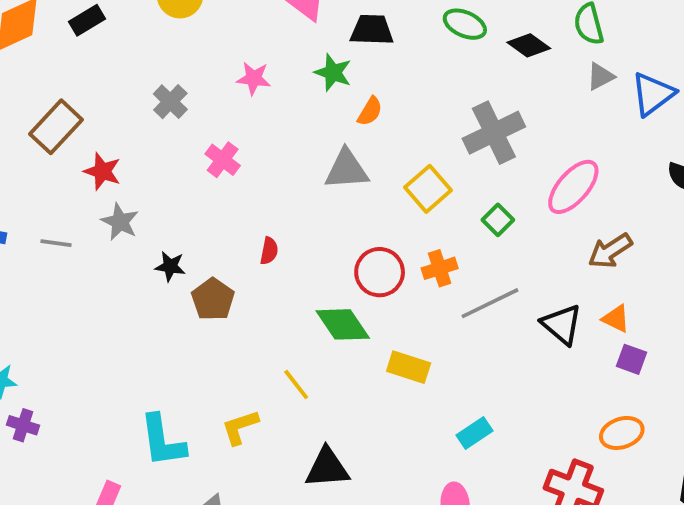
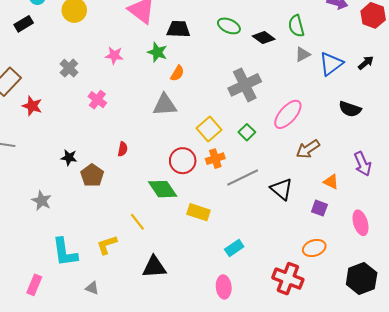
yellow square: (428, 189) -> (209, 129), moved
gray star: (120, 222) -> (42, 201), moved
orange triangle: (616, 319) -> (331, 182), moved

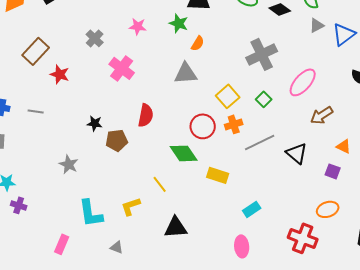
pink cross: (97, 100) -> (122, 68), size x1.4
red semicircle: (123, 149) -> (146, 115), size x1.6
brown pentagon: (92, 175) -> (117, 140), turned 30

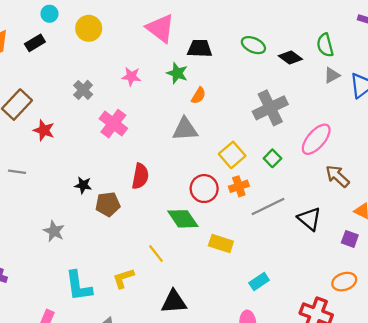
brown arrow: (322, 115) -> (337, 176), turned 75

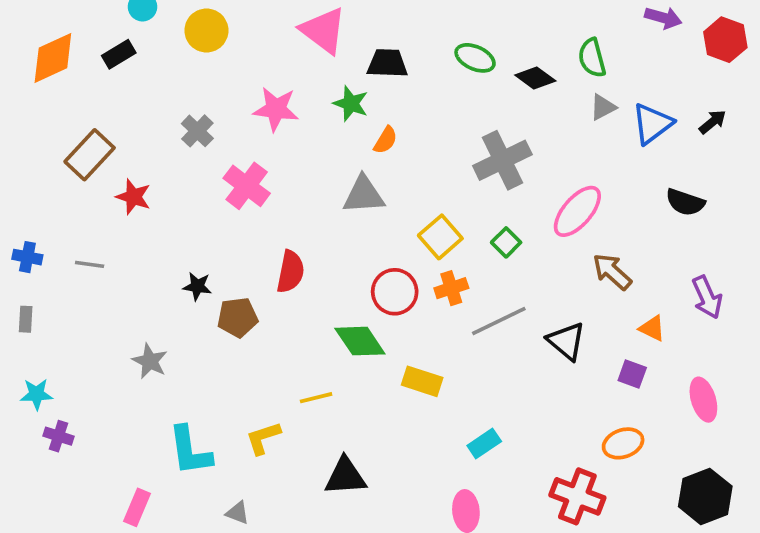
pink star: (131, 76) -> (276, 109), size x1.4
yellow line: (156, 254) -> (316, 398), turned -66

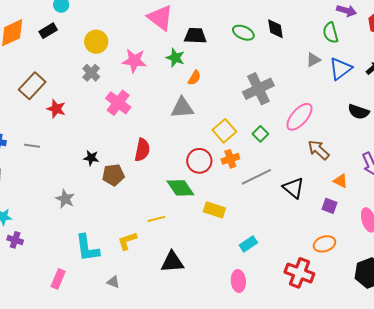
yellow circle: (206, 30) -> (96, 42), moved
green semicircle: (592, 58) -> (330, 33), moved
black diamond: (535, 78) -> (275, 29), moved, turned 45

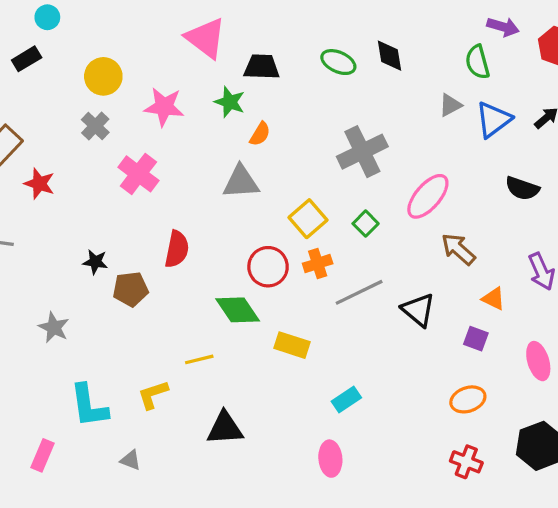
red cross: (299, 273) -> (466, 462), moved, size x0.7

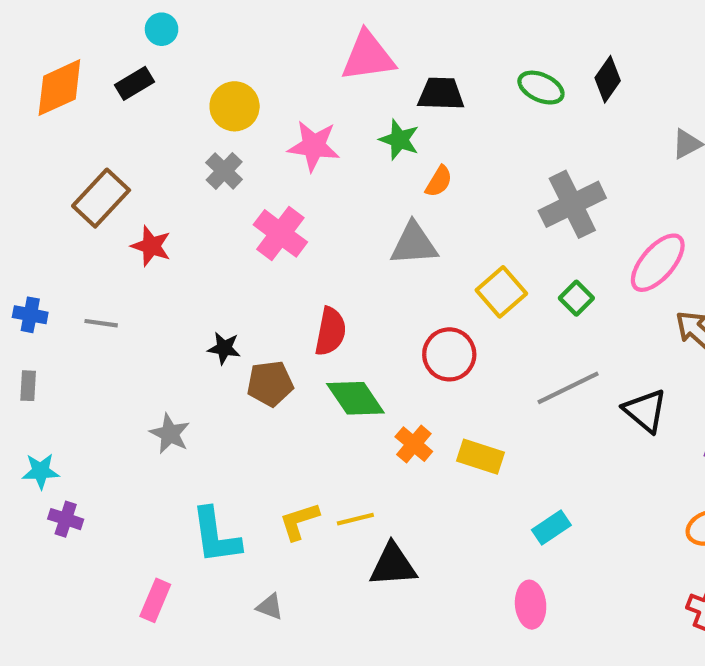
pink triangle: (206, 38) -> (368, 56), turned -45
black diamond: (390, 56) -> (608, 79), turned 44
orange cross: (318, 263) -> (414, 444), moved, turned -32
green diamond: (238, 310) -> (355, 398), moved
yellow line: (199, 359) -> (355, 519), moved

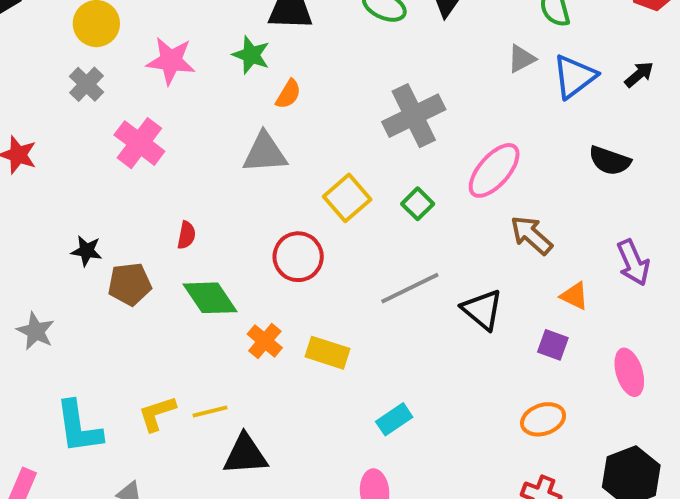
red semicircle: (330, 331) -> (186, 235), size x0.6

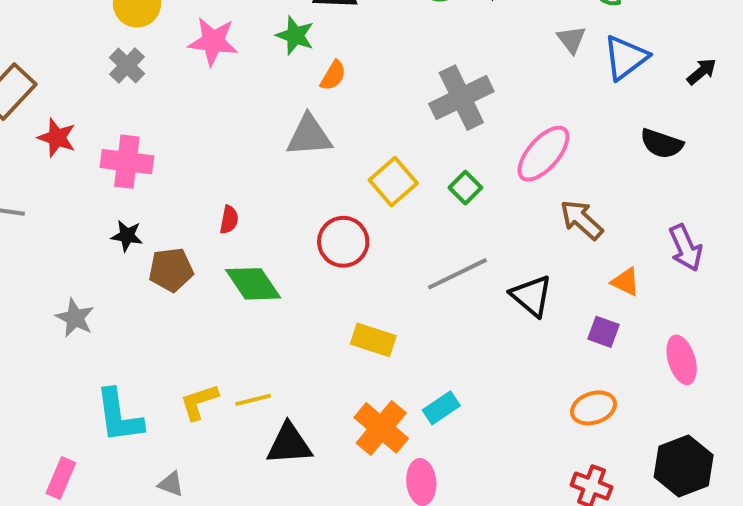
gray triangle: (522, 59) -> (571, 39), turned -40
black arrow: (639, 74) -> (702, 72), moved
pink cross: (139, 143) -> (127, 162), moved, turned -30
orange cross: (265, 341) -> (381, 428), moved, size x1.5

